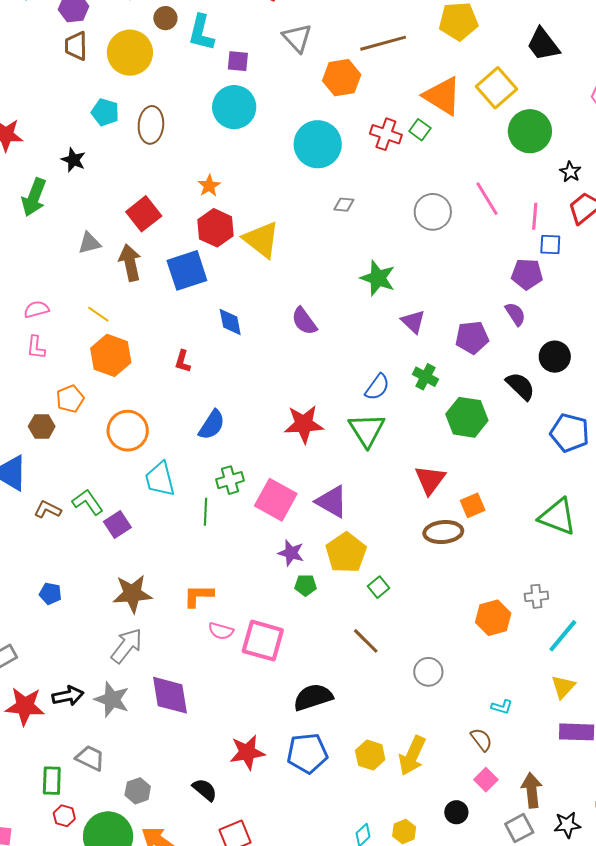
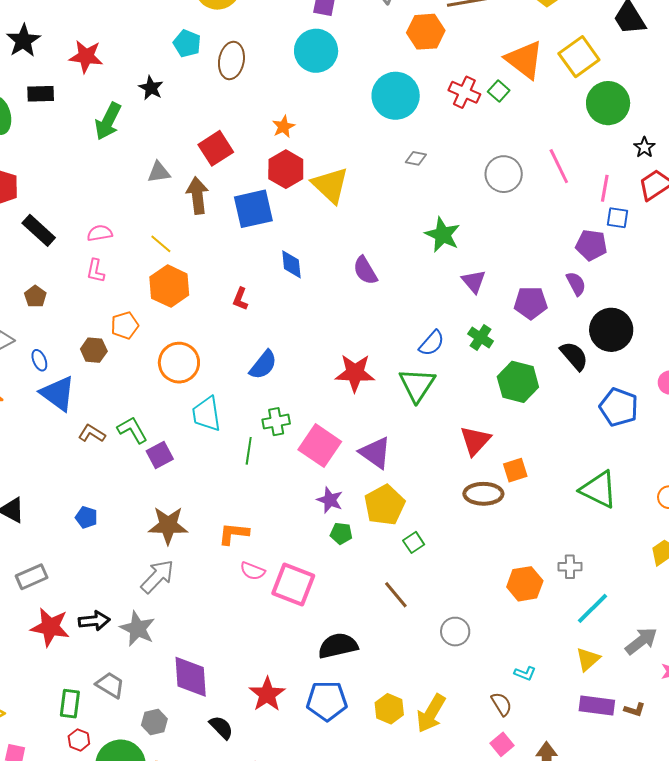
black circle: (555, 357) -> (611, 330), size x1.4
purple diamond: (170, 695) -> (191, 677), moved
red star: (247, 752) -> (267, 694), turned -30

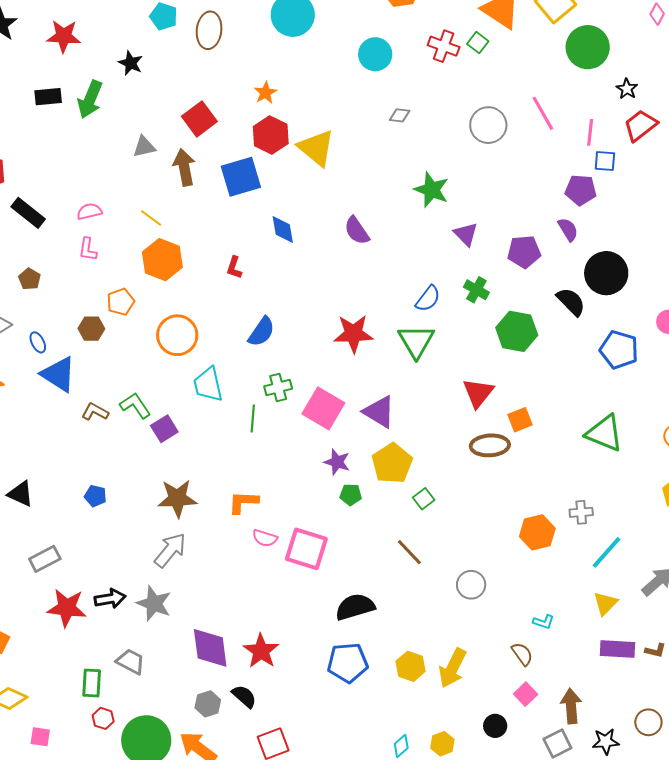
black rectangle: (41, 94) -> (48, 97), moved
cyan circle: (396, 96) -> (375, 54), size x0.7
red star: (267, 694) -> (261, 651), moved
gray hexagon: (154, 722) -> (208, 704), moved

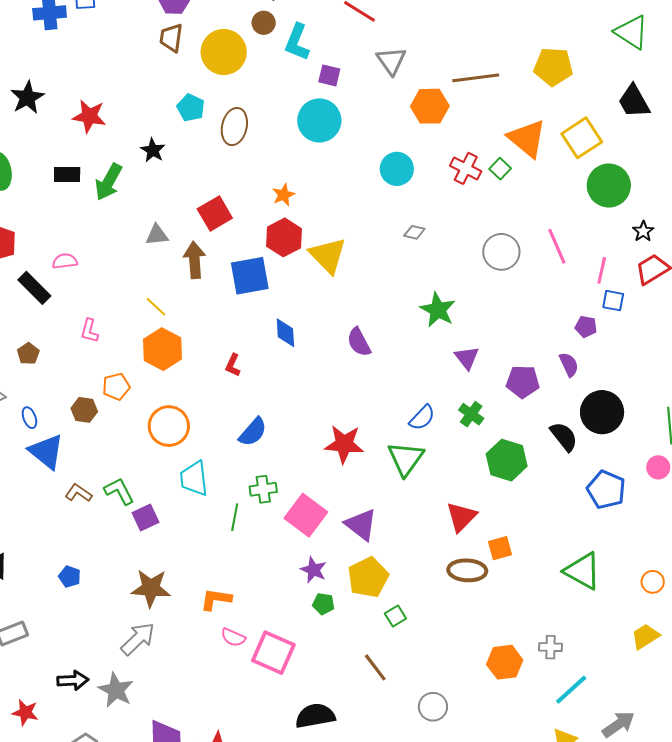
purple pentagon: (581, 190) -> (586, 327), size x0.7
pink semicircle: (89, 211) -> (65, 261), moved
red star: (67, 608) -> (25, 712), moved, size x0.7

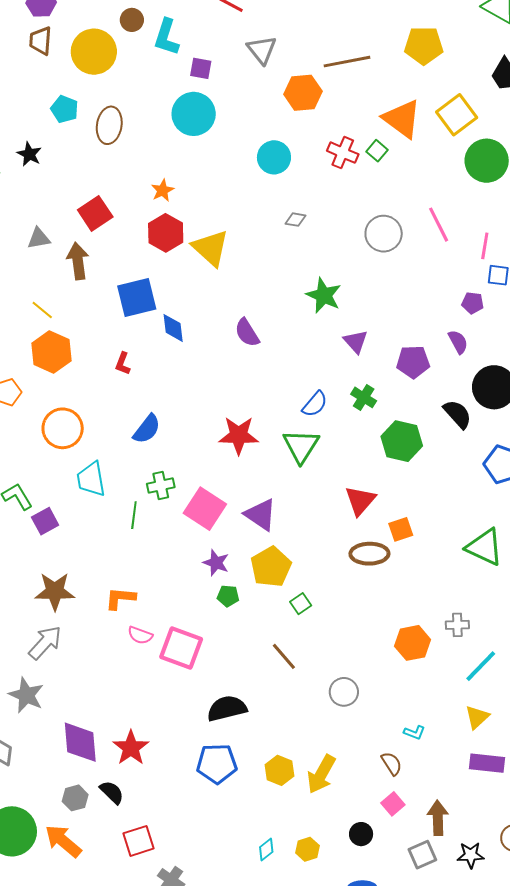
blue square: (250, 276) -> (137, 298), moved

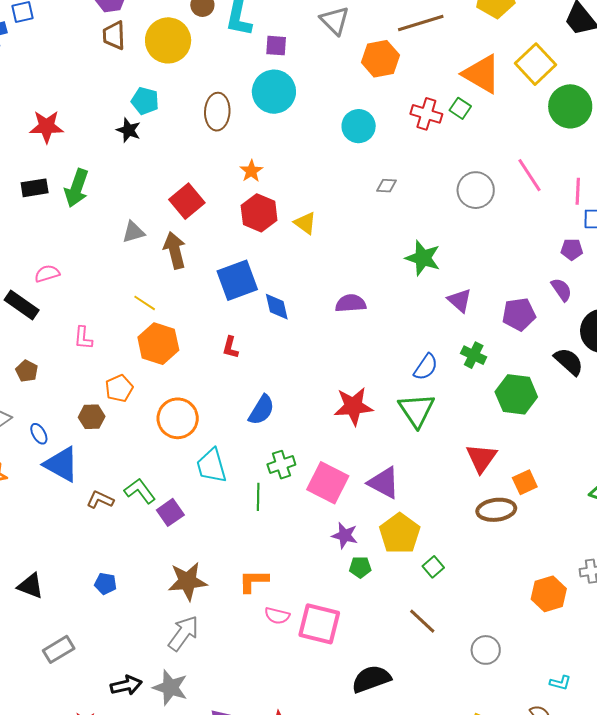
brown ellipse: (109, 125) -> (217, 112), moved
black star: (29, 154) -> (129, 130), moved
yellow triangle: (211, 248) -> (305, 223), size x0.6
purple semicircle: (247, 333) -> (351, 303), turned 124

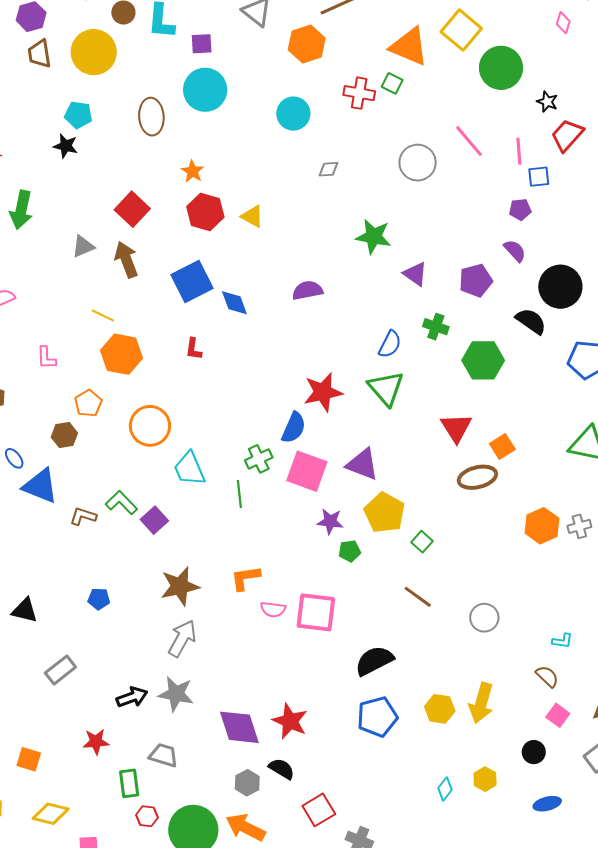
blue semicircle: (261, 410) -> (294, 428), moved
orange hexagon: (549, 594) -> (542, 526), moved

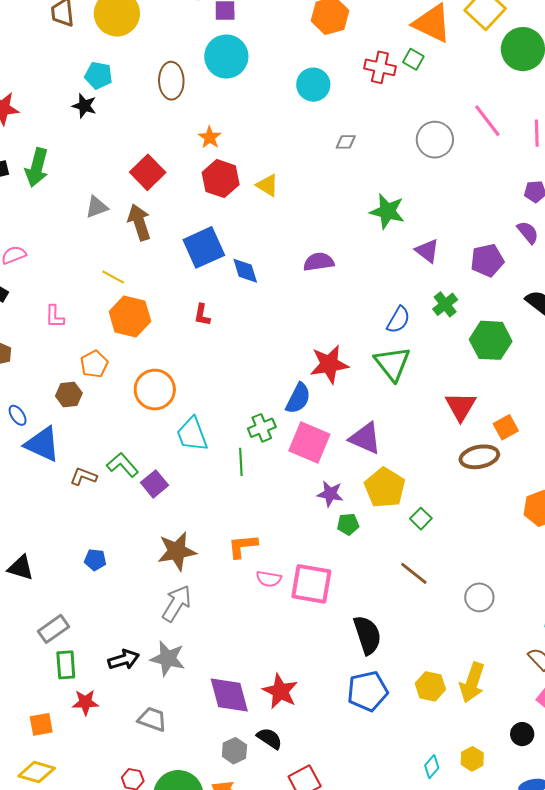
green cross: (436, 327) -> (445, 304), turned 30
black semicircle: (374, 661) -> (367, 635), turned 96
orange square: (29, 759) -> (41, 724), moved, turned -30
green rectangle: (129, 783) -> (66, 665), moved

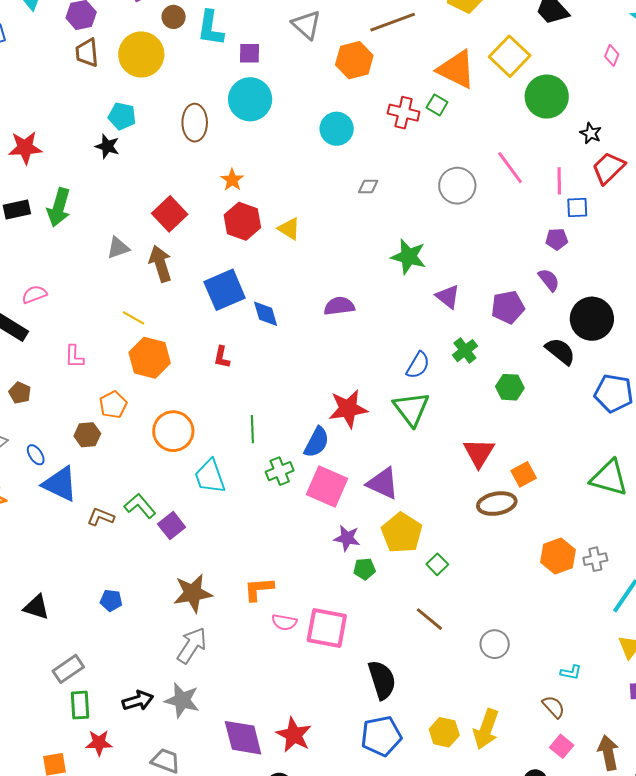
green hexagon: (491, 340) -> (510, 387), size x0.7
green line: (241, 462) -> (252, 429), moved

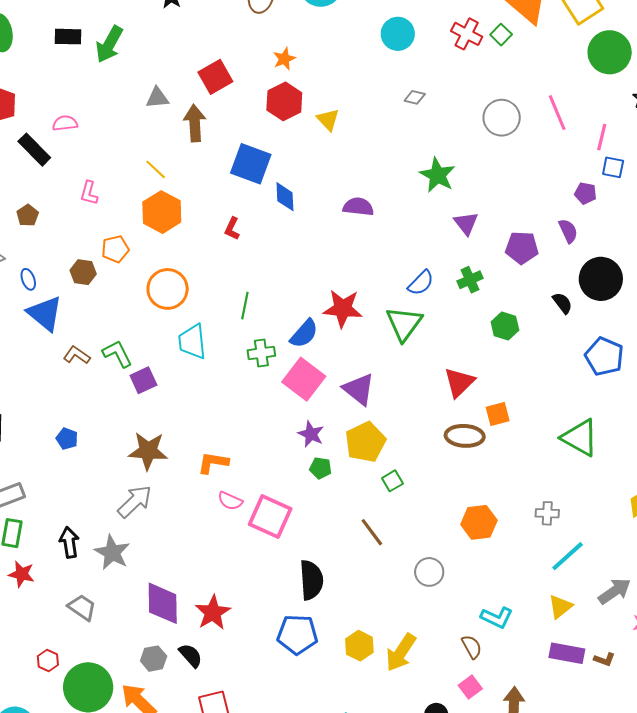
blue square: (225, 290) -> (251, 164), turned 30
black semicircle: (560, 351) -> (562, 303), size x0.7
orange hexagon: (558, 556) -> (479, 522), moved
cyan L-shape: (571, 672) -> (497, 617), size x1.5
black arrow: (138, 701) -> (69, 542), turned -96

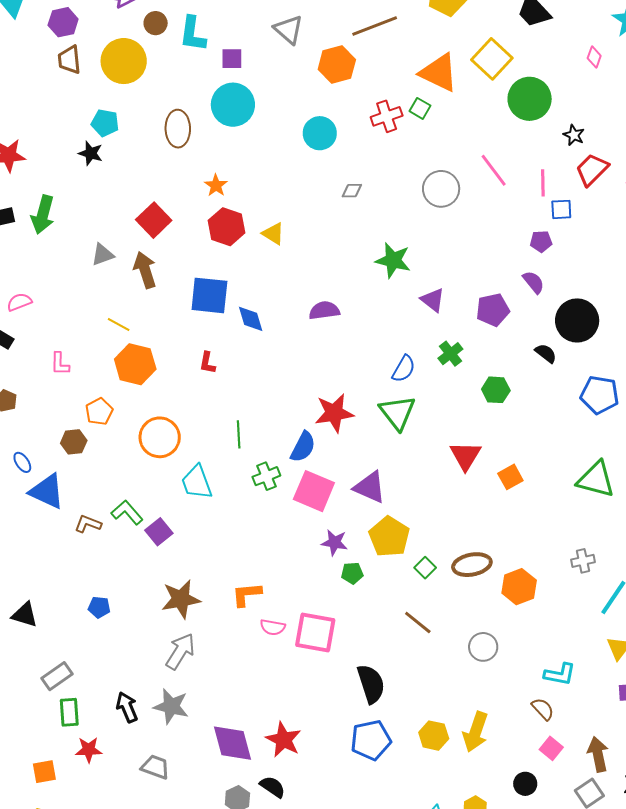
red cross: (467, 34) -> (387, 116), turned -32
brown ellipse: (465, 436) -> (472, 565), moved

